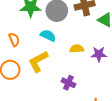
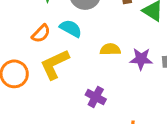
orange semicircle: (14, 40) -> (41, 34), moved, turned 64

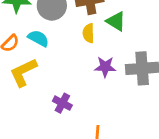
yellow semicircle: (110, 49) -> (88, 33), moved, turned -90

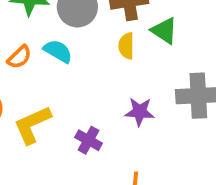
purple star: (105, 67) -> (140, 112), moved
yellow L-shape: (23, 72) -> (32, 125), moved

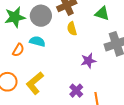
green triangle: (164, 31) -> (102, 13), moved
purple cross: (89, 140) -> (76, 91), moved, turned 32

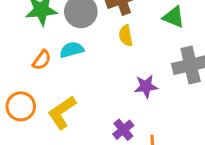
cyan semicircle: (37, 41) -> (72, 50), turned -35

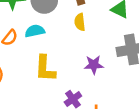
yellow L-shape: (62, 112) -> (45, 69), moved, turned -56

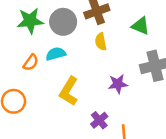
yellow L-shape: (45, 69) -> (69, 91), turned 32

